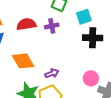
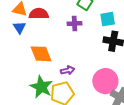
red semicircle: (26, 24) -> (39, 14), moved
pink circle: (91, 78) -> (105, 81), size x1.6

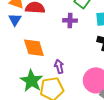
purple arrow: (68, 70) -> (59, 67), turned -96

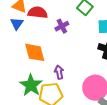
purple cross: (70, 20) -> (62, 26), moved, turned -32

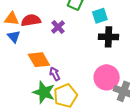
purple arrow: (59, 72) -> (55, 74), moved

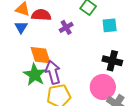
black cross: (109, 37) -> (112, 61), moved
purple arrow: (55, 74) -> (53, 72), size x1.6
green star: (44, 92) -> (35, 75), moved

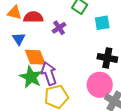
blue triangle: (21, 27) -> (19, 39), moved

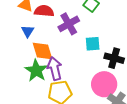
cyan square: (102, 23) -> (93, 44), moved
purple cross: (59, 28) -> (69, 24), size x1.5

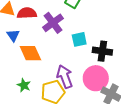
purple arrow: (55, 69) -> (65, 77), moved
green star: (36, 70) -> (24, 85), moved, size x0.6

